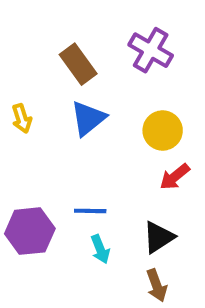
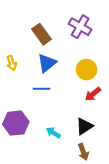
blue line: (90, 211) -> (42, 89), moved
cyan arrow: (100, 249) -> (53, 133), turned 144

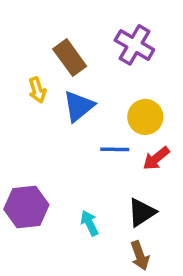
yellow arrow: (12, 63) -> (37, 90), moved
blue line: (42, 89) -> (115, 149), moved
cyan arrow: (53, 133) -> (89, 223), turned 32

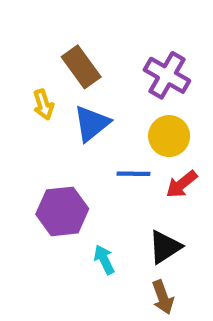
purple cross: (134, 45) -> (167, 75), moved
purple hexagon: (26, 207) -> (62, 211), moved

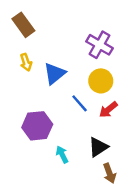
brown rectangle: (81, 67) -> (23, 25), moved
blue line: (133, 174) -> (80, 103), turned 48
brown arrow: (163, 297) -> (109, 173), moved

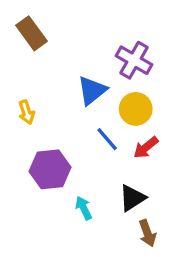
yellow arrow: (26, 62) -> (27, 112), moved
blue triangle: (55, 73) -> (92, 90), moved

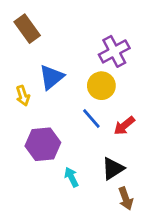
purple cross: (134, 60) -> (114, 51), turned 32
blue triangle: (92, 90) -> (51, 77), moved
yellow circle: (136, 109) -> (101, 86), moved

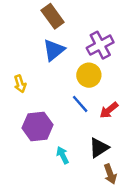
brown rectangle: (27, 29) -> (53, 16), moved
blue triangle: (51, 77) -> (54, 50), moved

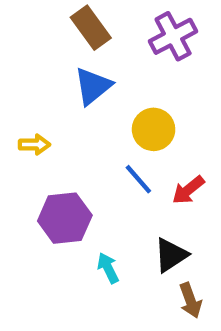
purple cross: (100, 45) -> (173, 36), moved
yellow arrow: (20, 84) -> (34, 145), turned -72

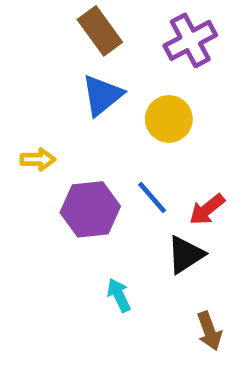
yellow circle: (154, 129) -> (169, 119), moved
purple hexagon: (65, 218) -> (90, 209), moved
black triangle: (171, 255) -> (186, 255), moved

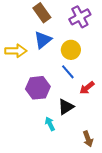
yellow arrow: (38, 159) -> (16, 51), moved, size x1.5
blue line: (152, 198) -> (68, 72), moved
black triangle: (186, 255) -> (66, 107), moved

